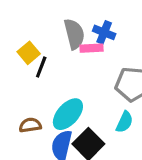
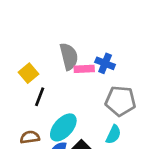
blue cross: (104, 32) -> (105, 63), moved
black line: (41, 67) -> (40, 97), moved

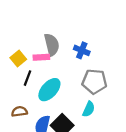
pink rectangle: (84, 69) -> (41, 57), moved
cyan ellipse: (63, 127) -> (49, 90), moved

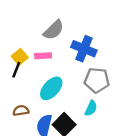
gray semicircle: (52, 45) -> (54, 30), moved, turned 60
blue cross: (82, 50) -> (84, 49), size x1.5
black line: (27, 78) -> (16, 70), moved

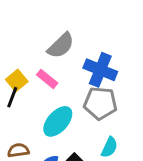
pink rectangle: (43, 56) -> (47, 79), turned 42
gray pentagon: (97, 80) -> (100, 103), moved

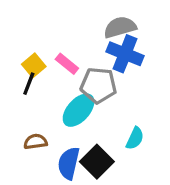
gray semicircle: (61, 46) -> (120, 27), moved, turned -152
gray pentagon: (100, 103) -> (98, 85), moved

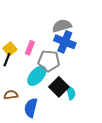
pink rectangle: (67, 64) -> (30, 48), turned 72
cyan semicircle: (135, 138) -> (71, 93), turned -40
black square: (97, 162) -> (59, 87), moved

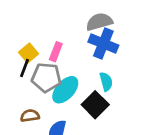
gray pentagon: (49, 61) -> (46, 78), moved
cyan semicircle: (71, 93) -> (106, 82), moved

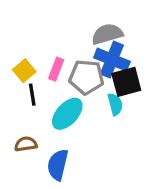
black line: (24, 68) -> (32, 95), moved, turned -30
gray pentagon: (46, 78) -> (86, 77), moved
black square: (95, 105) -> (126, 82), moved, turned 30

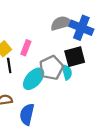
blue cross: (112, 60) -> (81, 28), moved
gray pentagon: (86, 77) -> (51, 68), moved, turned -30

